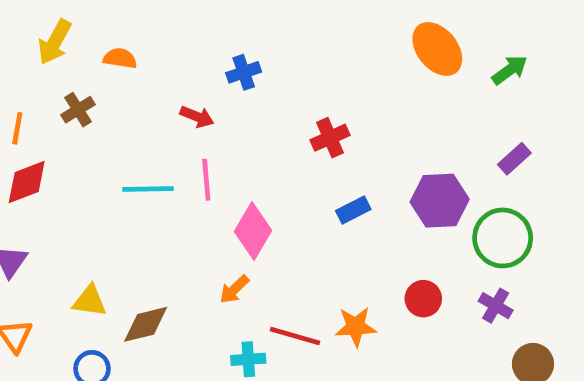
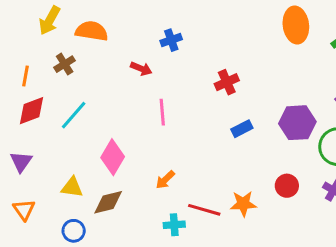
orange ellipse: (437, 49) -> (296, 25), turned 32
orange semicircle: (120, 58) -> (92, 31), size x1.5
pink line: (206, 180) -> (162, 112), moved
cyan line: (148, 189) -> (74, 115), moved, turned -48
pink diamond: (253, 231) -> (113, 157), moved

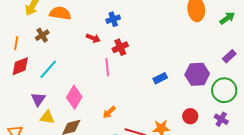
red cross: (227, 82) -> (120, 47), moved
purple triangle: (21, 162) -> (38, 99), moved

